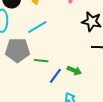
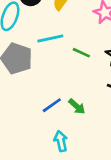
green line: (41, 61) -> (81, 53), moved

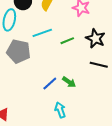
green line: (81, 53) -> (67, 41), turned -40

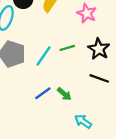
cyan line: (42, 33) -> (44, 56), moved, turned -42
cyan arrow: (60, 110) -> (83, 121), moved, turned -42

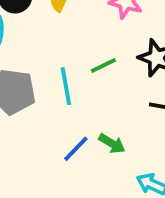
cyan line: (44, 56) -> (66, 86), turned -35

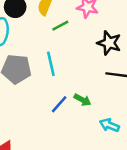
green line: (103, 66) -> (60, 26), moved

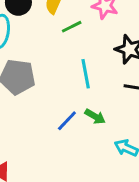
cyan line: (51, 64) -> (86, 74), moved

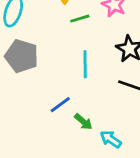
green arrow: (95, 116) -> (83, 122), moved

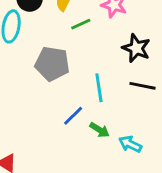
gray pentagon: (21, 56) -> (52, 64), moved
cyan line: (85, 64) -> (99, 88), moved

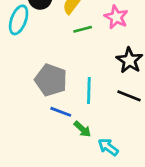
gray pentagon: (52, 64) -> (51, 80), moved
blue line: (73, 116) -> (61, 112), turned 55

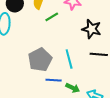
gray pentagon: (51, 80) -> (40, 60), turned -30

